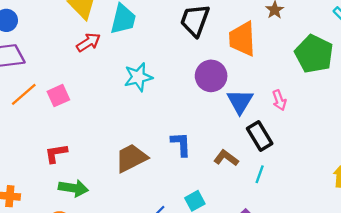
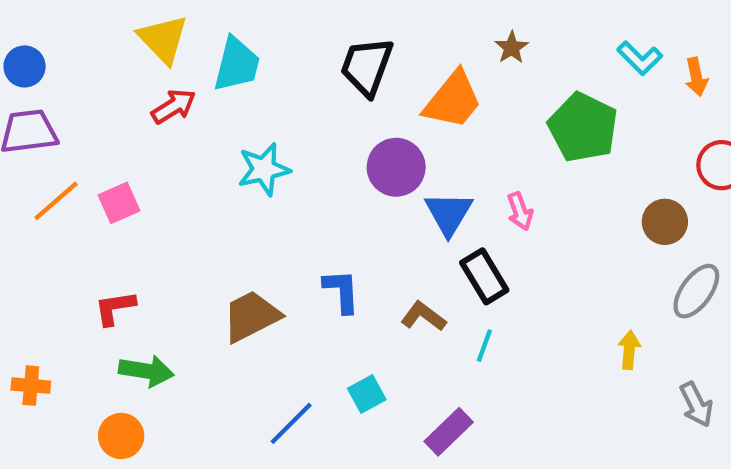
orange trapezoid: (242, 39) -> (453, 100), turned -138

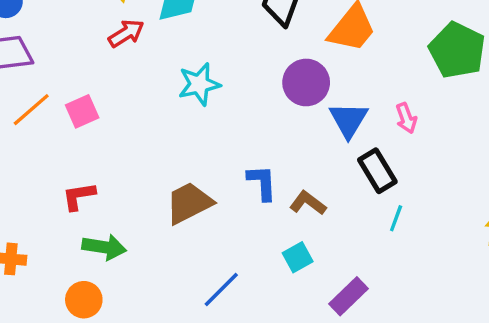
brown L-shape: (423, 316) -> (308, 203), moved
cyan line: (484, 346) -> (396, 218), moved
cyan square: (367, 394) -> (298, 257), moved

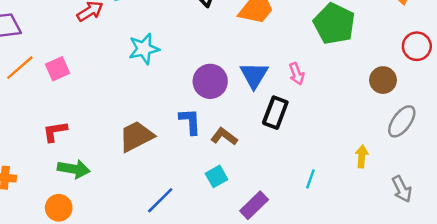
purple circle: (306, 82) -> (210, 81), moved
black rectangle: (377, 171) -> (275, 113), turned 52
cyan line: (396, 218) -> (310, 179), moved

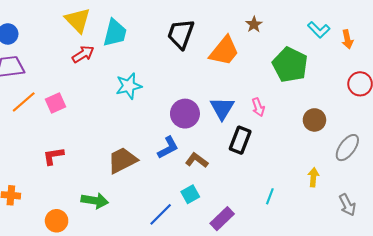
brown circle: (383, 80) -> (314, 120), moved
blue L-shape: (190, 121) -> (168, 148), turned 65
green arrow: (74, 169) -> (95, 201), moved
blue line: (160, 200) -> (161, 214), moved

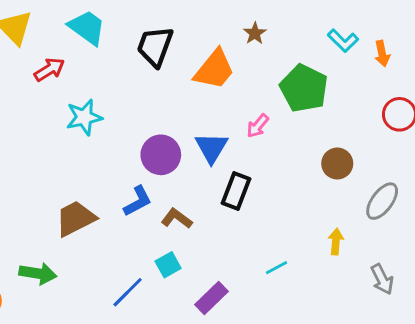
cyan trapezoid: (115, 33) -> (87, 28), moved, turned -68
red arrow: (83, 54) -> (49, 69), moved
pink arrow: (258, 107) -> (258, 126), moved, turned 60
cyan line: (270, 196) -> (277, 268), turned 42

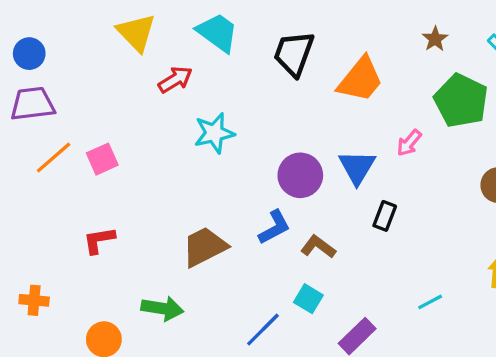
brown star: (255, 33) -> (435, 39), moved
black rectangle: (236, 191) -> (385, 216), size x0.7
cyan square: (168, 265) -> (308, 299), turned -30

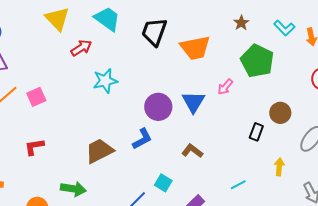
orange trapezoid: (360, 80) -> (195, 48), turned 40
black rectangle: (385, 216) -> (256, 132), moved
brown L-shape: (318, 247) -> (192, 151), moved

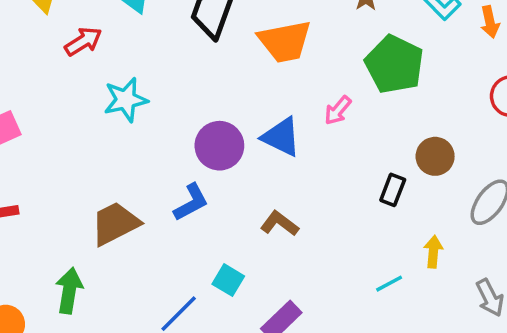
blue triangle: (193, 102) -> (281, 137), turned -35
cyan line: (238, 185) -> (389, 284), moved
green arrow: (73, 189) -> (69, 291), turned -90

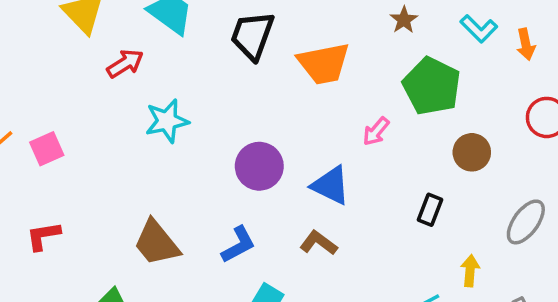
blue triangle: (281, 137) -> (331, 185), moved
brown circle: (435, 156) -> (472, 152), moved
blue L-shape: (191, 202) -> (238, 245), moved
brown trapezoid: (115, 223) -> (157, 243), turned -102

